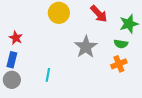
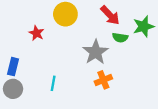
red star: (16, 38) -> (36, 33), moved
green semicircle: (121, 44) -> (120, 38), moved
orange cross: (119, 64) -> (103, 80), moved

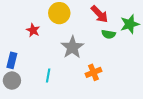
gray star: (96, 52) -> (72, 47), moved

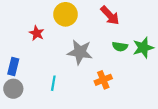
green star: (130, 24) -> (143, 48), moved
green semicircle: (109, 34) -> (120, 47), moved
gray star: (72, 47) -> (80, 52), turned -30

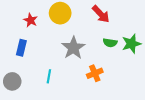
red star: (37, 33) -> (31, 20), moved
gray star: (80, 52) -> (73, 48), turned 30
blue rectangle: (13, 67) -> (21, 48), moved

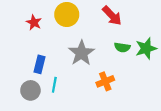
blue rectangle: (21, 48) -> (40, 64), moved
gray circle: (12, 81) -> (30, 90), moved

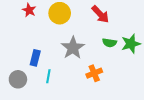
red star: (34, 22) -> (29, 10), moved
gray circle: (30, 90) -> (18, 79), moved

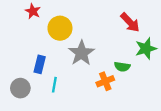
yellow circle: (60, 13) -> (60, 28), moved
red arrow: (100, 14) -> (130, 22), moved
green semicircle: (109, 43) -> (122, 67), moved

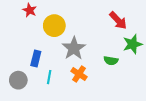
orange cross: (105, 81) -> (79, 74), moved, turned -35

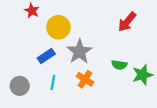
red arrow: (118, 20) -> (127, 22), turned 84
green star: (133, 44) -> (142, 75), moved
blue rectangle: (36, 59) -> (46, 56), moved, turned 42

